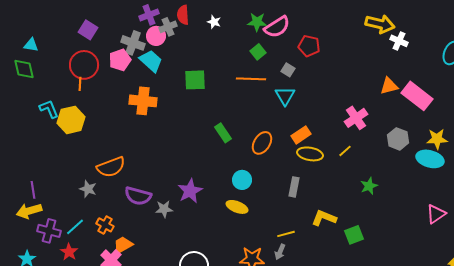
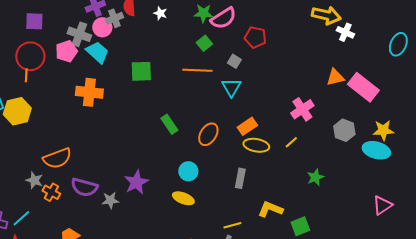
purple square: (88, 30) -> (34, 21), turned -30
orange cross: (105, 225) -> (51, 192), moved

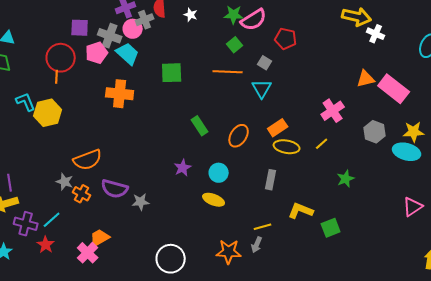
purple square: (34, 21) -> (80, 28), moved
purple star: (136, 182) -> (183, 168), moved, size x0.7

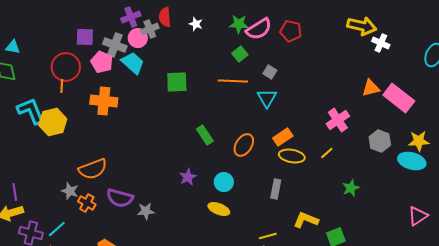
red pentagon: (286, 39) -> (291, 31), moved
pink pentagon: (97, 53) -> (102, 62), turned -30
orange cross: (120, 94) -> (104, 101), moved
cyan L-shape: (26, 102) -> (31, 111), size x1.4

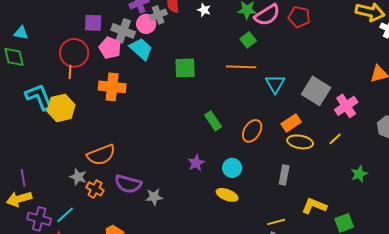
gray square: (270, 72) -> (316, 91), moved, size x2.0

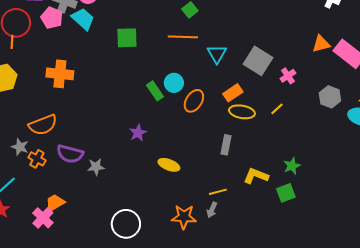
orange cross: (112, 87) -> (60, 74), moved
pink cross: (346, 106) -> (288, 76), size x0.7
cyan circle: (232, 168) -> (174, 83), moved
green star: (359, 174) -> (292, 166), moved

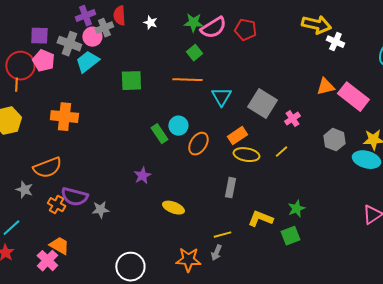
pink pentagon: (52, 18) -> (43, 61), moved
cyan trapezoid: (83, 19) -> (87, 62), turned -80
orange cross: (37, 159) -> (56, 205), moved
orange trapezoid: (55, 203) -> (59, 246), turned 60

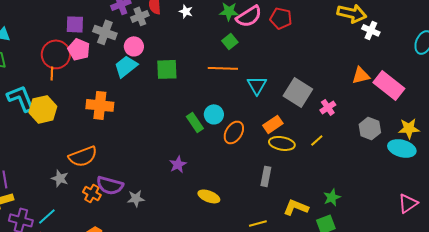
pink circle: (92, 37) -> (134, 46), moved
cyan trapezoid: (87, 62) -> (126, 66), moved

